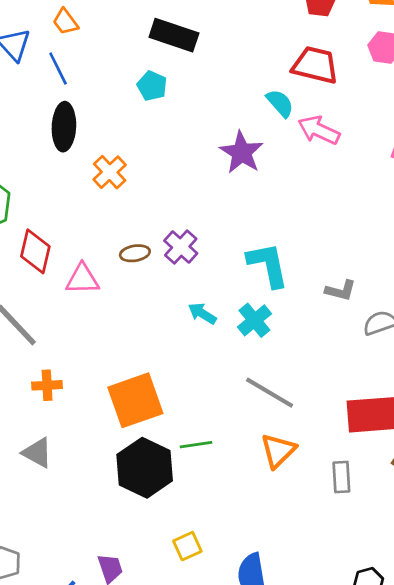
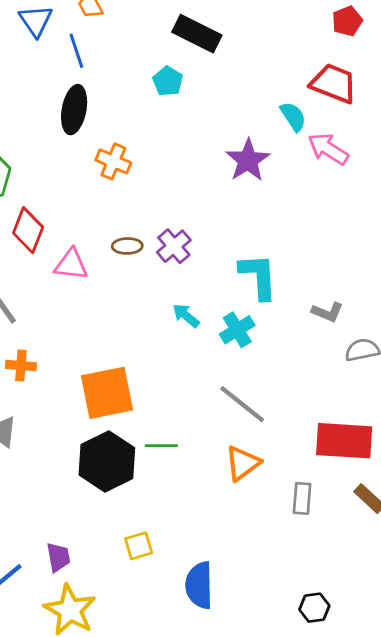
orange cross: (110, 172) -> (113, 161), turned -32

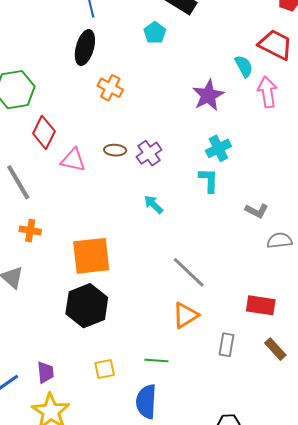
pink arrow: (328, 149) -> (267, 92), turned 44
cyan L-shape: (258, 276) -> (209, 180), size x0.7
cyan cross: (237, 330) -> (218, 148), moved
red rectangle: (344, 441) -> (261, 305), size x0.7
green line: (161, 446) -> (156, 361), moved

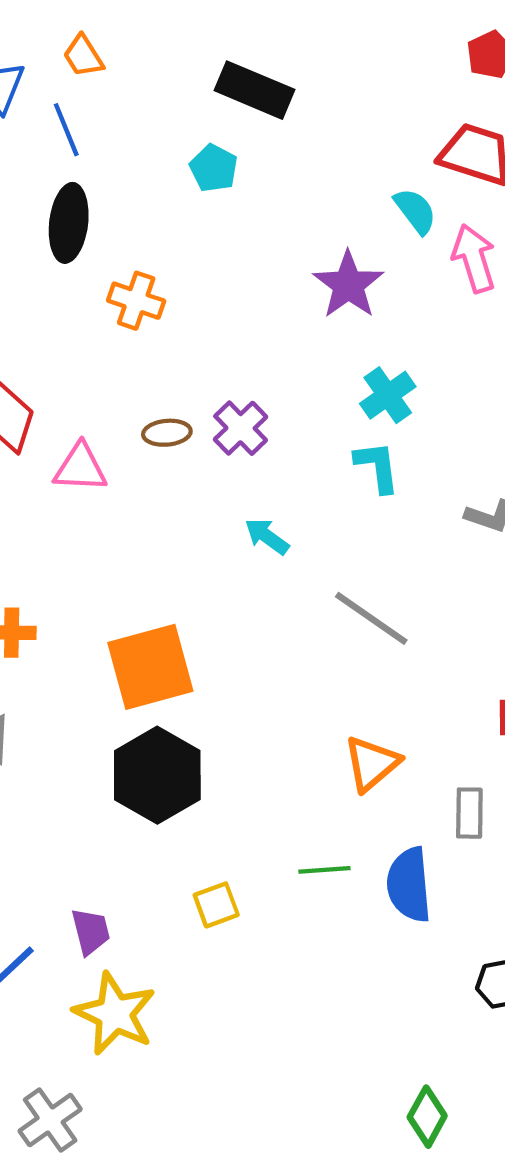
gray line: (189, 272) -> (371, 618), moved
blue semicircle: (146, 401) -> (409, 885), moved

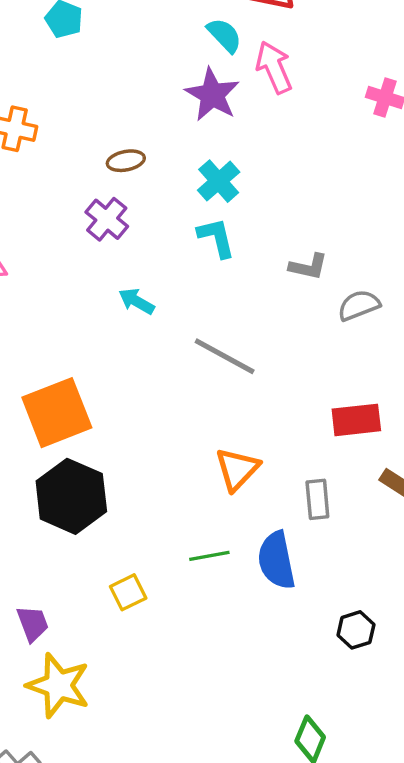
purple star: (348, 285) -> (212, 95), moved
brown ellipse: (167, 433) -> (126, 161), moved

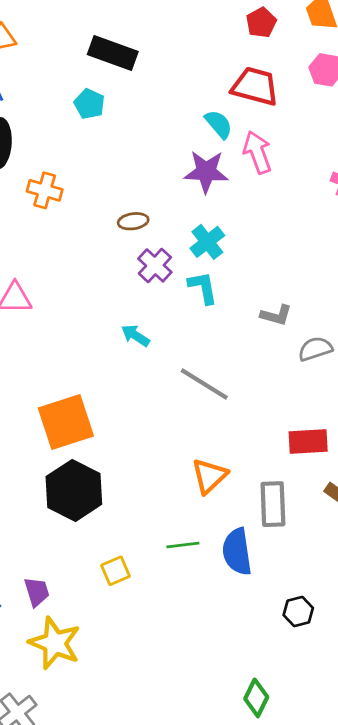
purple star: (212, 95) -> (206, 172), turned -30
purple cross: (107, 219) -> (155, 265), moved
gray rectangle: (317, 499) -> (273, 504), size x1.4

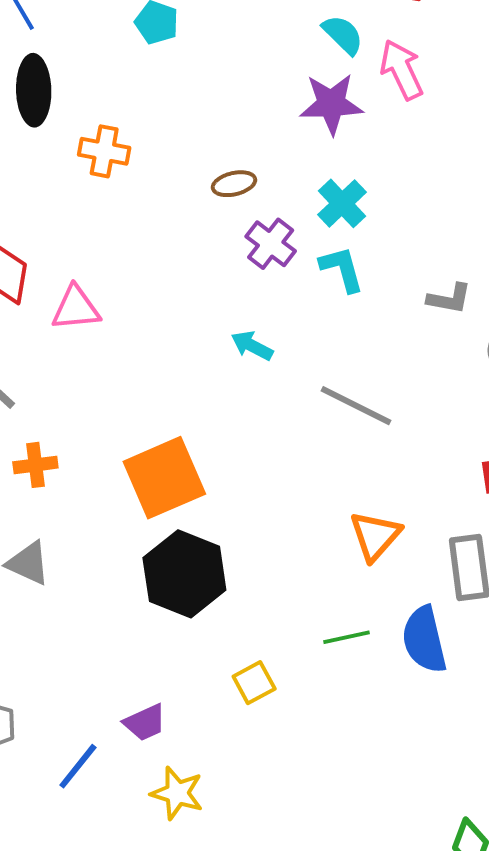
purple trapezoid: (37, 592) -> (145, 723), turned 88
yellow star: (55, 643) -> (177, 793), size x0.7

